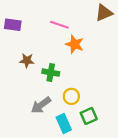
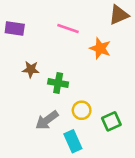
orange star: (75, 44) -> (100, 48), moved
green square: (89, 116) -> (111, 121), moved

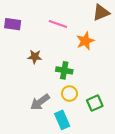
orange star: (100, 48) -> (85, 41), turned 30
brown star: (31, 69) -> (35, 57), moved
green cross: (58, 83) -> (64, 70), moved

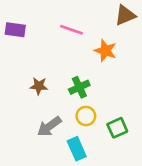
orange star: (85, 41) -> (105, 51), turned -30
brown star: (35, 57) -> (39, 86), moved
green cross: (64, 70) -> (79, 87), turned -35

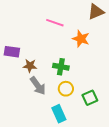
purple rectangle: (15, 30) -> (12, 52), moved
green cross: (79, 87) -> (61, 67), turned 35
gray arrow: (49, 126) -> (38, 86), moved, turned -90

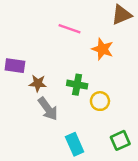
yellow circle: (66, 89) -> (100, 101), moved
green square: (90, 98) -> (120, 140), moved

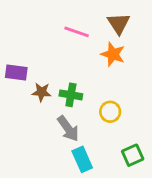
brown triangle: (122, 15) -> (119, 23), moved, turned -40
green cross: (77, 85) -> (71, 95), moved
gray arrow: (48, 109) -> (68, 129), moved

